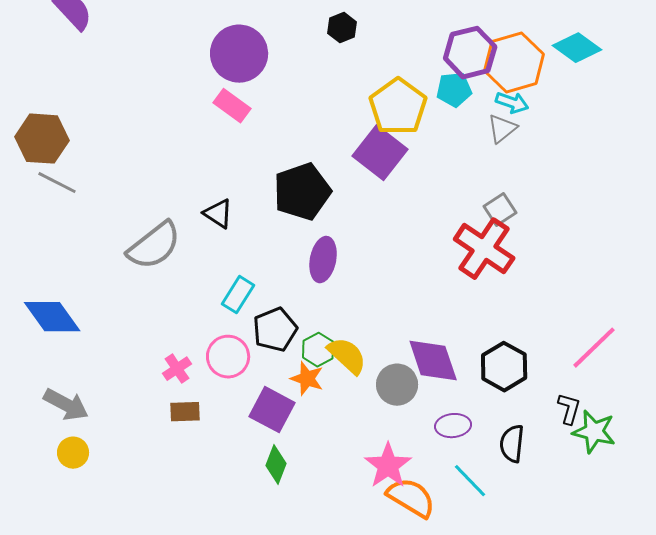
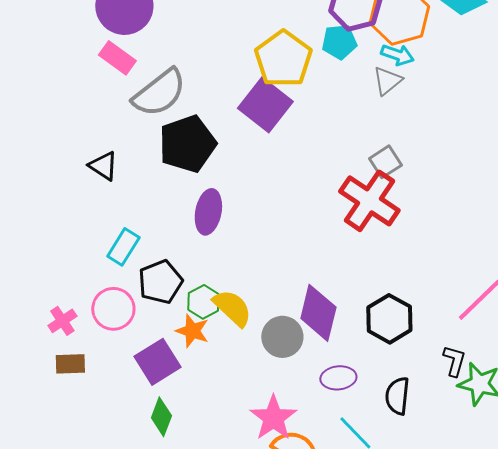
gray semicircle: (154, 246) -> (159, 93), moved
purple diamond: (433, 361) -> (318, 313), turned 32
purple square: (272, 410) -> (157, 362), turned 30

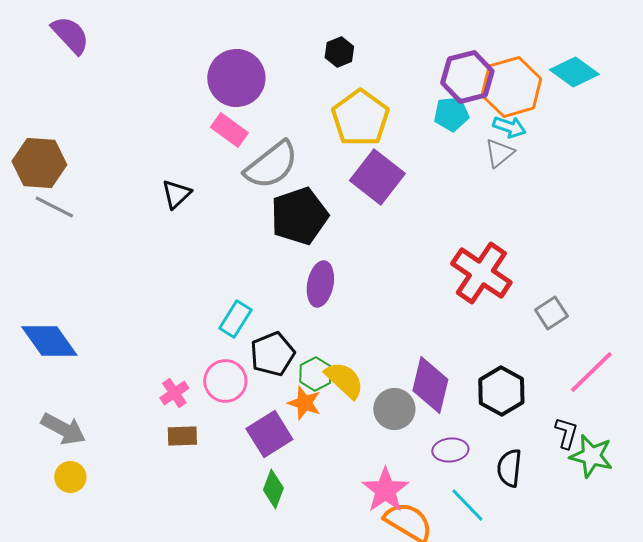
yellow pentagon: (283, 59) -> (360, 118), moved
gray square: (385, 162) -> (551, 313), moved
black triangle: (103, 166) -> (176, 194), moved, turned 44

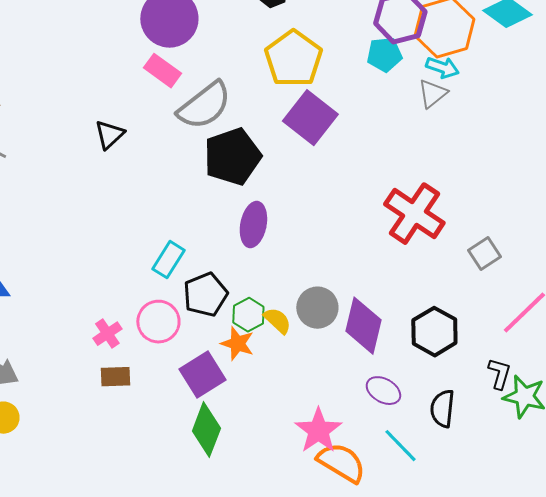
yellow semicircle: (344, 380) -> (277, 321), size x0.7
gray circle: (394, 409) -> (317, 308), moved
purple ellipse: (450, 450) -> (383, 391), turned 36
green diamond: (273, 489) -> (206, 430), size x1.4

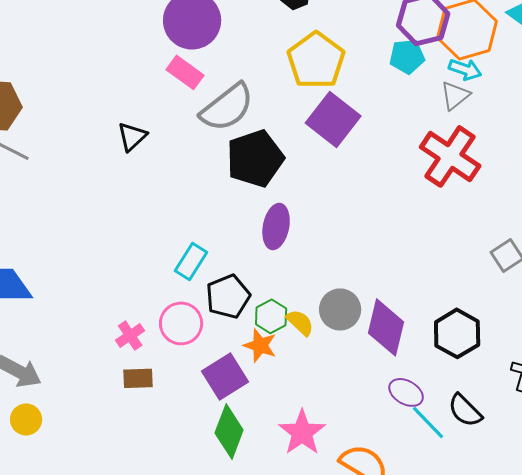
red cross: (414, 214) -> (450, 156), moved
black semicircle: (442, 409) -> (465, 410), turned -51
pink star: (318, 431) -> (302, 432), moved
cyan line: (400, 446) -> (428, 422), moved

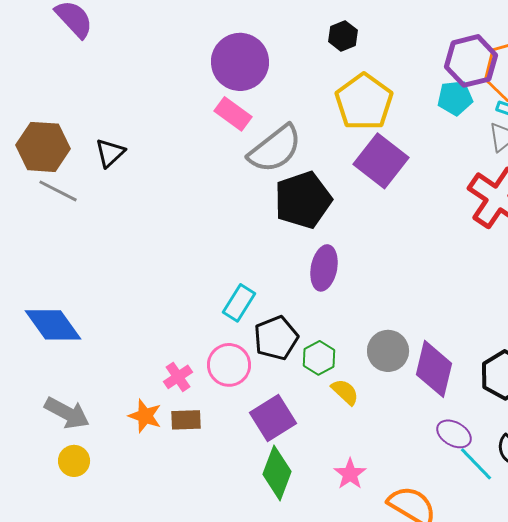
black triangle: (132, 136) -> (110, 153), moved
yellow semicircle: (300, 322) -> (345, 392), moved
orange star: (260, 345) -> (145, 416), moved
pink star: (302, 432) -> (350, 474), size x0.7

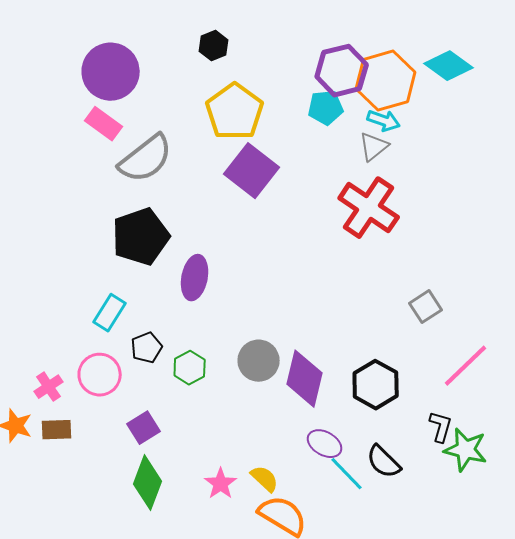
black pentagon: (303, 200) -> (141, 237), moved
black pentagon: (276, 338) -> (147, 348), size x0.7
yellow semicircle: (345, 392) -> (265, 479), moved
purple square: (273, 418) -> (144, 428), size x0.7

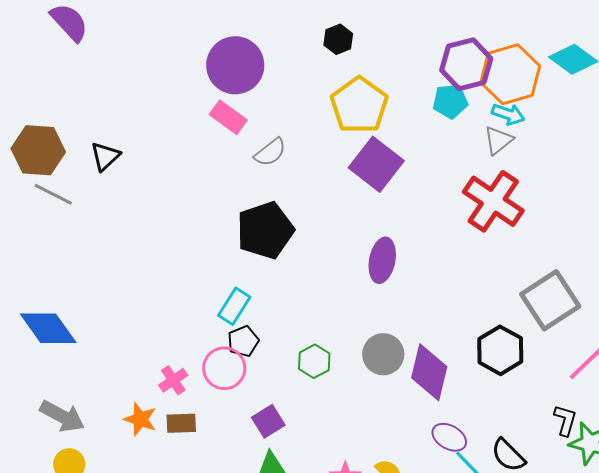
gray semicircle: (146, 159) -> (270, 152), size x0.6
purple ellipse: (195, 278) -> (382, 260), moved
gray square: (426, 307) -> (550, 300), size x1.8
black pentagon: (147, 348) -> (243, 341), moved
black hexagon: (376, 385) -> (500, 350), moved

